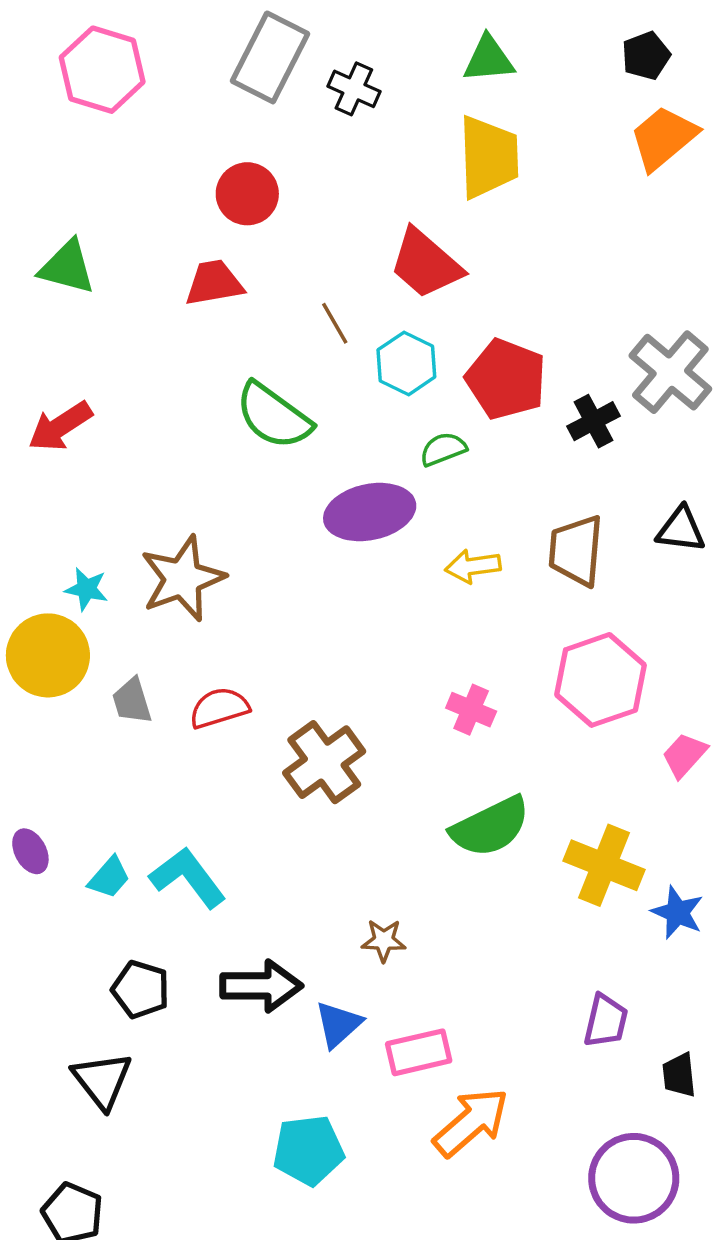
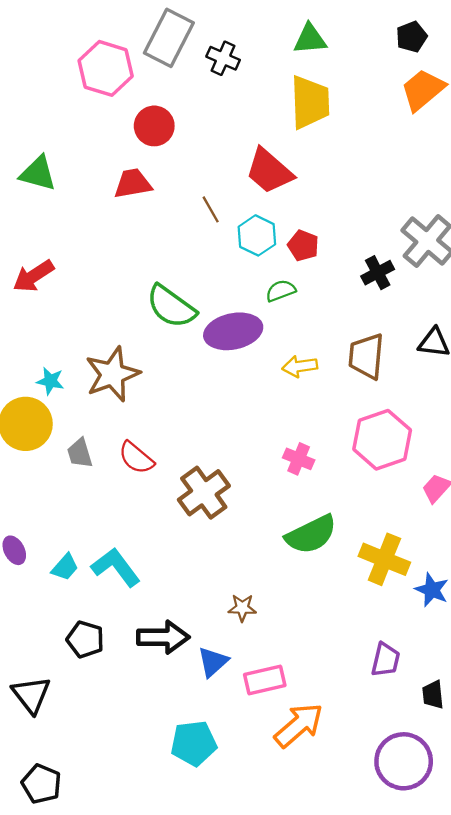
pink hexagon: (102, 70) -> (106, 68), moved
red pentagon: (506, 379) -> (303, 246), moved, size x0.6
green semicircle: (274, 416) -> (171, 307), moved
red semicircle: (219, 708) -> (136, 458), turned -123
black triangle: (102, 1080) -> (31, 695), moved

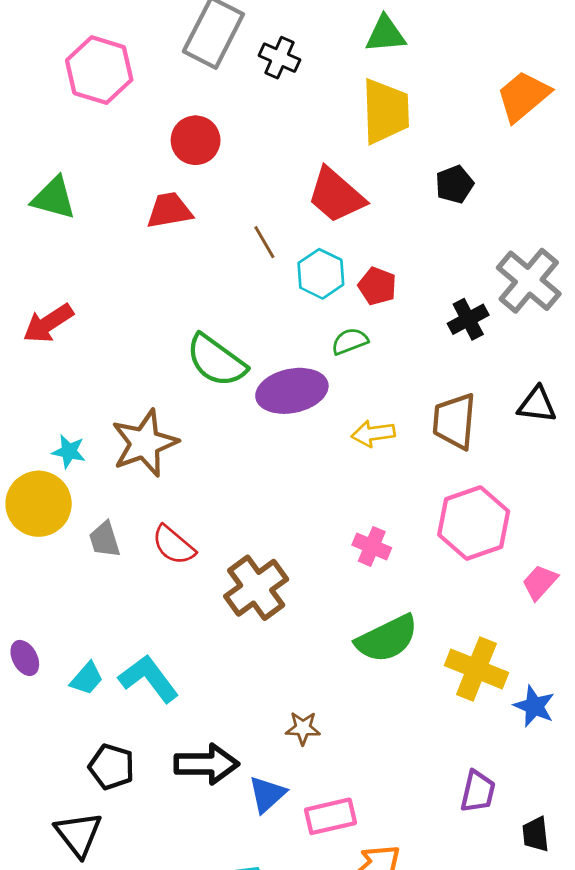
black pentagon: (411, 37) -> (454, 184), moved
pink hexagon: (106, 68) -> (99, 70), moved
black triangle: (31, 695) -> (78, 834), moved

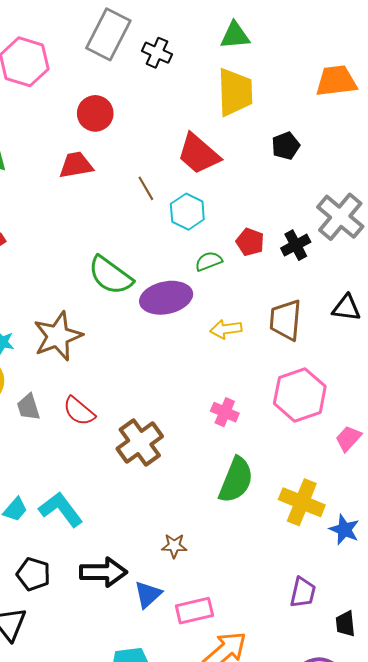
orange trapezoid: (523, 96) -> (336, 81), turned 33
red pentagon: (377, 286) -> (250, 242), moved
green semicircle: (387, 639) -> (236, 480), turned -42

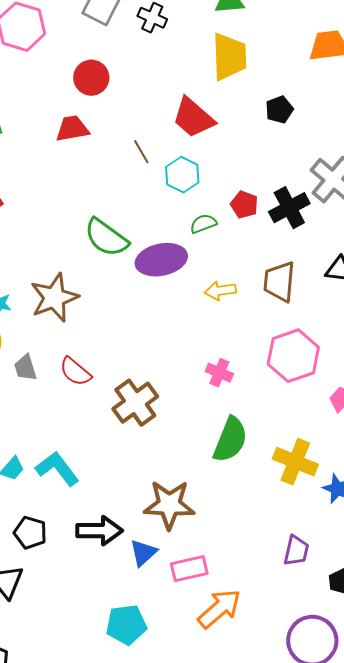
black cross: (296, 245) -> (289, 208), size x1.4
brown star: (174, 546) -> (169, 505), size x2.0

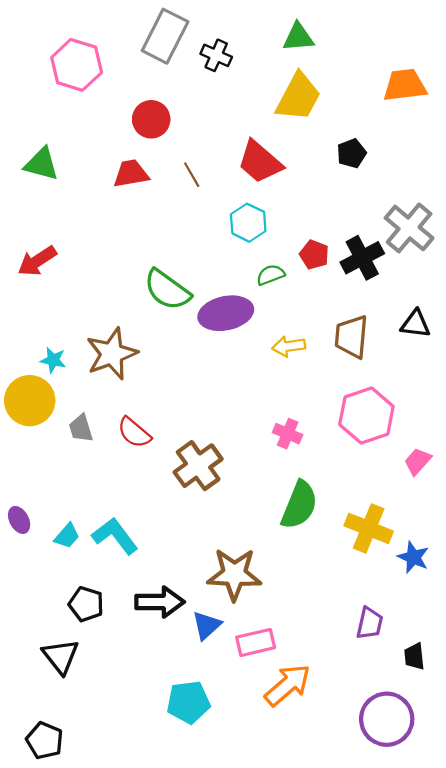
yellow trapezoid: (229, 57) -> (298, 97), turned 30
brown line: (141, 152) -> (192, 175), moved

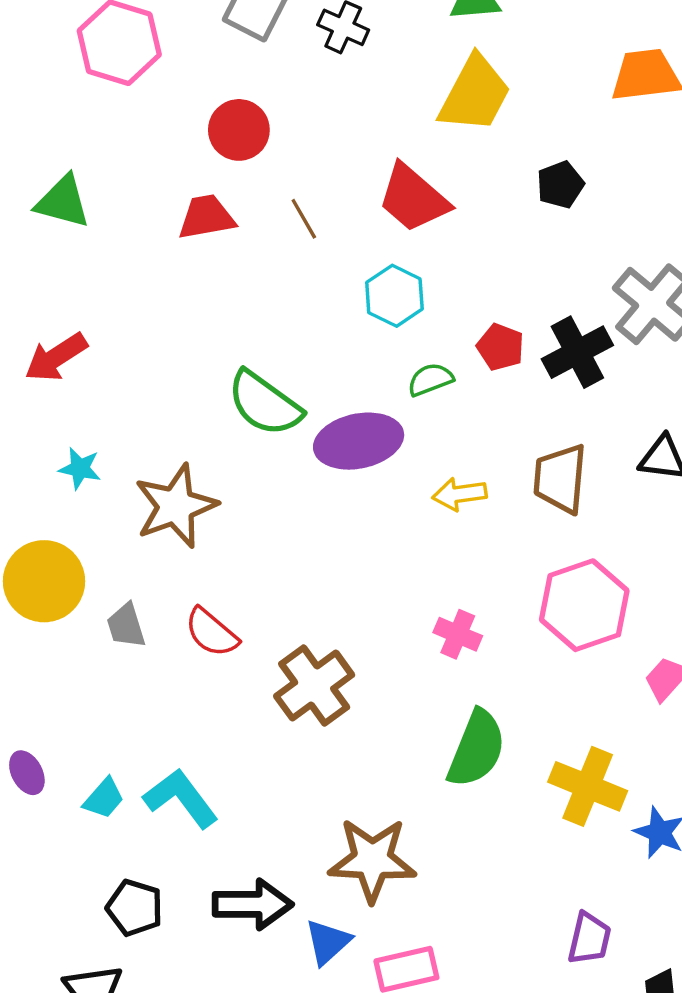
cyan star: (53, 360) -> (80, 468), moved

